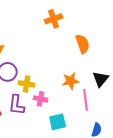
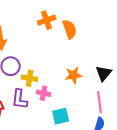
orange cross: (54, 19) -> (47, 20), moved
orange semicircle: (83, 44) -> (70, 29), moved
pink line: (86, 100) -> (100, 102), moved

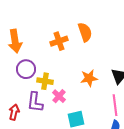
orange cross: (47, 20) -> (59, 41), moved
pink cross: (44, 93) -> (59, 96), turned 32

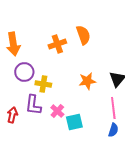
pink cross: (59, 96) -> (57, 111), moved

